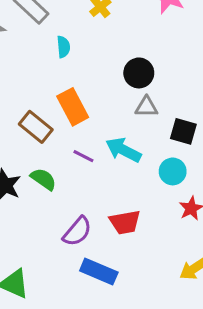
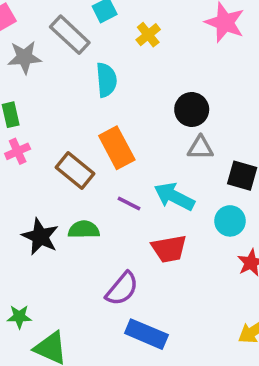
cyan semicircle: (63, 47) -> (106, 80), size x1.4
green semicircle: (43, 179) -> (84, 230), turned -36
red trapezoid: (125, 222) -> (169, 249), moved

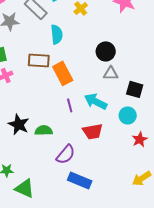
brown rectangle: (75, 170) -> (39, 60), moved, turned -35
purple line: (129, 204) -> (70, 105), turned 48
green semicircle: (84, 230) -> (44, 130), moved

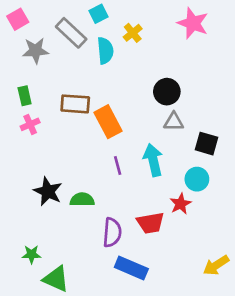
cyan semicircle: (57, 34) -> (105, 51), moved
cyan arrow: (96, 101) -> (153, 160), turned 50
red trapezoid: (93, 131) -> (150, 223), moved
red star: (140, 139) -> (181, 204), moved
purple semicircle: (66, 154) -> (112, 232), turned -35

